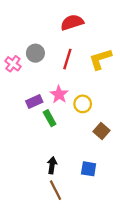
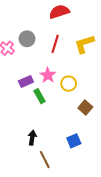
black arrow: (52, 165) -> (32, 138), moved
blue square: (89, 169) -> (74, 141), turned -32

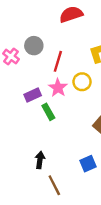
red line: (55, 44) -> (58, 61), moved
yellow circle: (69, 84) -> (82, 82), moved

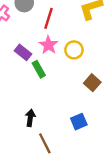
yellow circle: (82, 82) -> (74, 50), moved
purple rectangle: (33, 95) -> (23, 52), turned 63

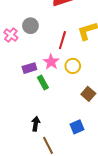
red line: (48, 18) -> (62, 40), moved
purple rectangle: (23, 52) -> (29, 68), turned -56

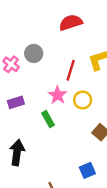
purple rectangle: (29, 68) -> (16, 102), moved
black arrow: (36, 124) -> (17, 152), moved, size x1.5

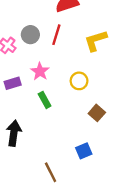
red line: (71, 70) -> (56, 35), moved
pink star: (58, 95) -> (40, 71), moved

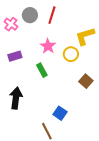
yellow L-shape: (96, 41) -> (85, 36), moved
pink star: (40, 71) -> (48, 46), moved
blue square: (84, 151) -> (60, 113), moved, turned -32

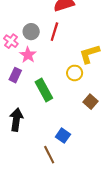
pink star: (48, 46) -> (28, 55), moved
purple rectangle: (15, 56) -> (15, 75), turned -48
green rectangle: (42, 70) -> (44, 90), size x1.5

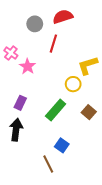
gray circle: (31, 32) -> (35, 24), moved
purple rectangle: (15, 75) -> (20, 103), moved
green rectangle: (44, 90) -> (56, 110), moved, turned 70

